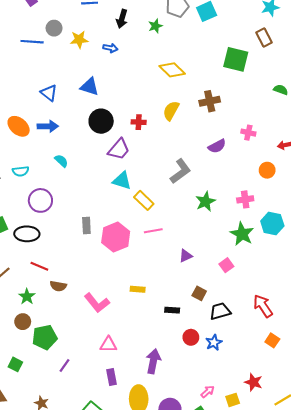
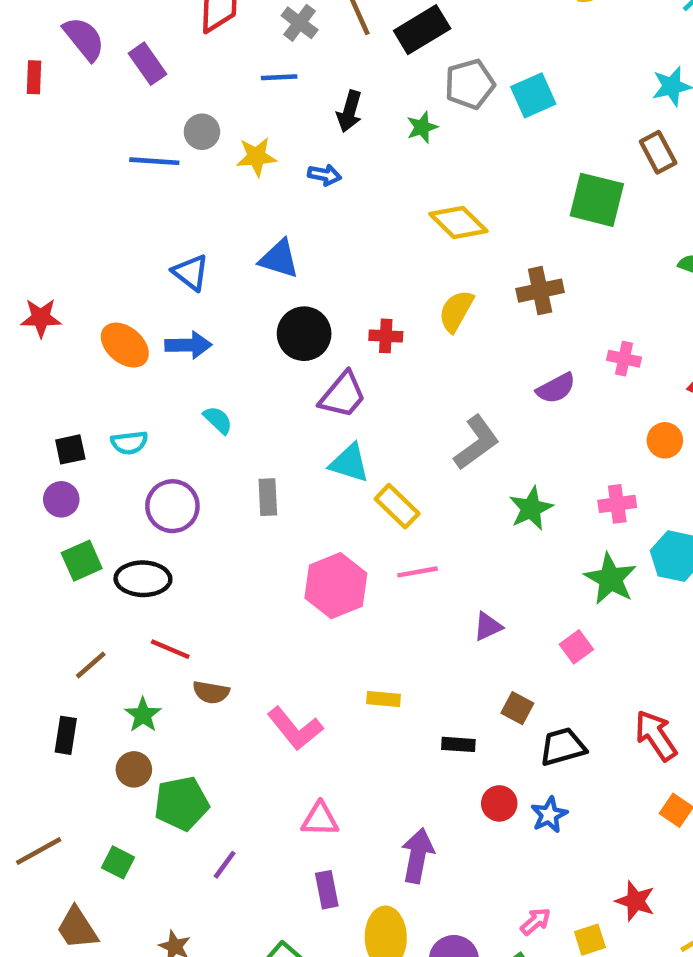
gray rectangle: (86, 226) -> (268, 497), moved

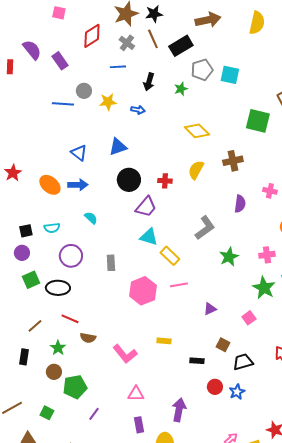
cyan square: (533, 95) -> (230, 75), turned 36
blue triangle: (279, 259) -> (118, 147), turned -36
red star: (41, 318) -> (13, 173), turned -30
purple semicircle: (556, 388) -> (240, 204), turned -54
gray rectangle: (268, 497) -> (111, 263), moved

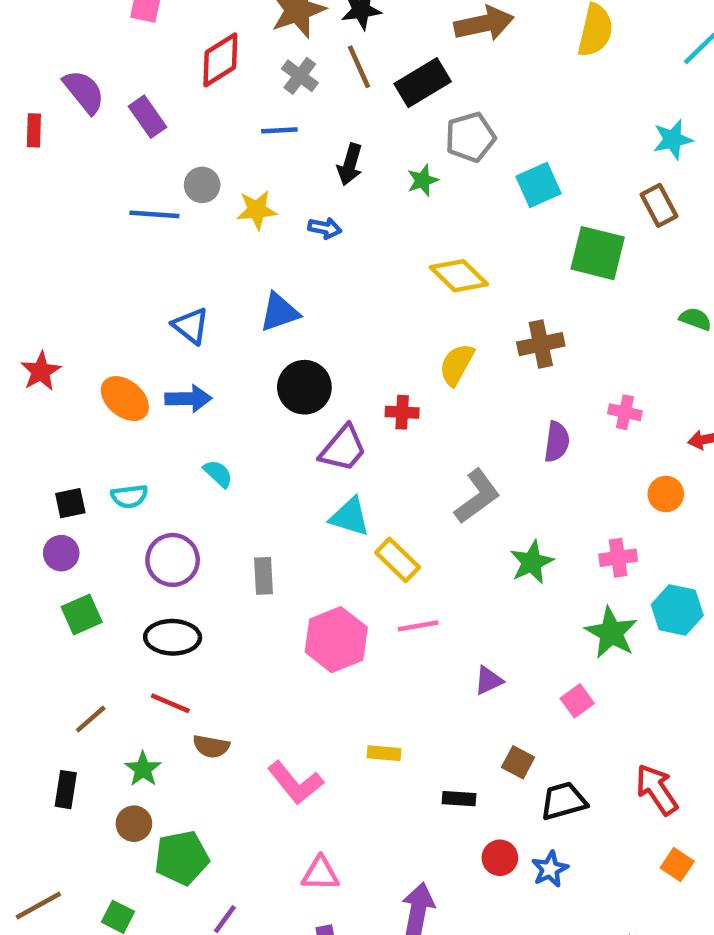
cyan square: (230, 75) -> (539, 185), moved, turned -36
red cross: (165, 181) -> (402, 412), moved
black ellipse: (58, 288) -> (173, 637), moved

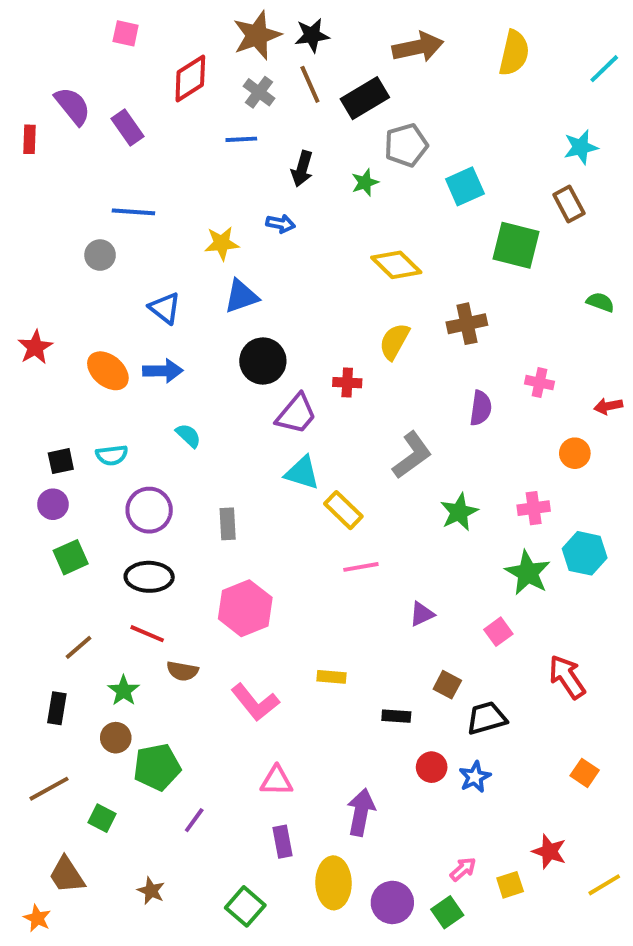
gray circle: (202, 185) -> (100, 255), moved
yellow star: (257, 210) -> (222, 243), moved
pink hexagon: (336, 640) -> (245, 608), moved
red arrow: (657, 790) -> (567, 677), moved
brown line: (38, 905) -> (49, 789), moved

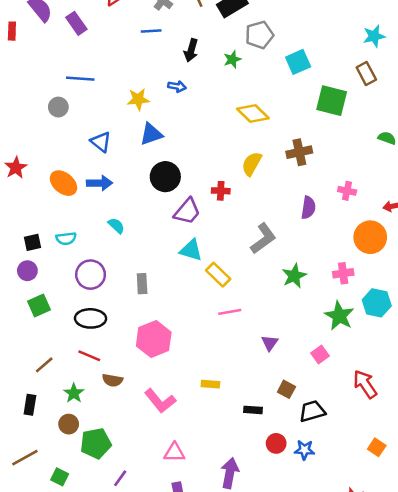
orange circle: (575, 453) -> (370, 237), size x1.6
purple triangle: (422, 614) -> (270, 343), turned -30
blue star: (475, 777) -> (304, 450), turned 30

